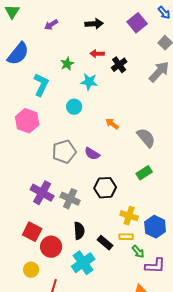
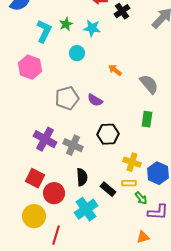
green star: (67, 64) -> (66, 24), moved
green rectangle: (144, 173) -> (147, 119), turned -49
yellow circle: (31, 270) -> (34, 216), size x1.5

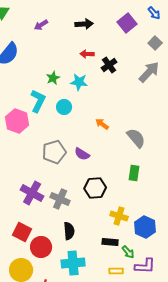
cyan L-shape: (44, 31) -> (38, 101), moved
yellow rectangle: (129, 183) -> (116, 271), moved
black rectangle: (108, 189) -> (110, 242), moved, turned -35
cyan cross: (86, 209) -> (73, 263), turned 30

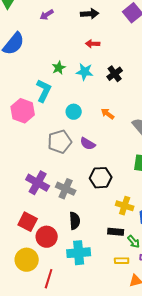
black cross: (109, 65) -> (115, 74), moved
cyan circle: (64, 107) -> (74, 112), moved

